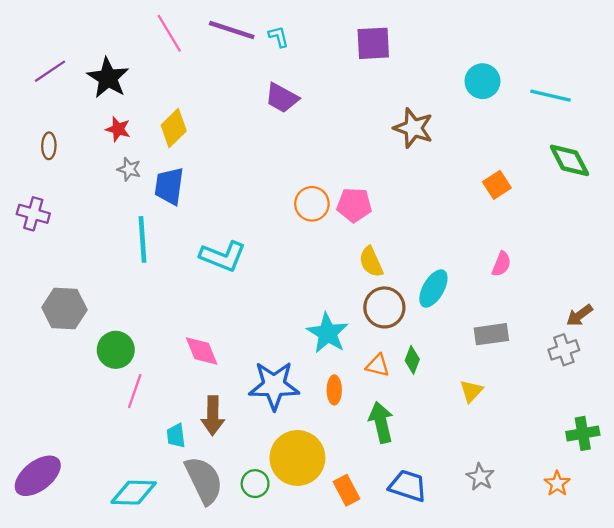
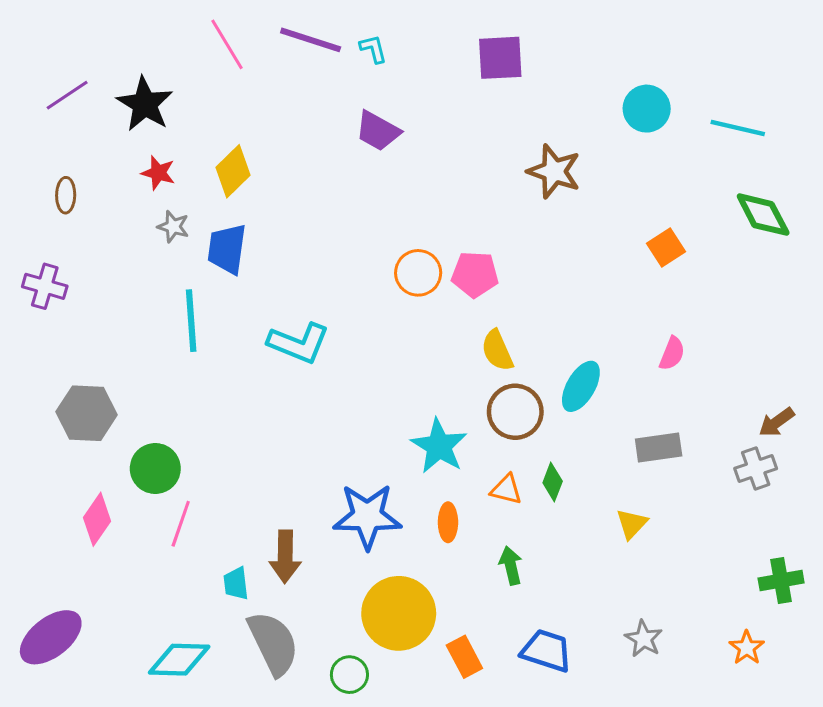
pink diamond: (202, 351) -> (97, 519), moved, turned 57
green arrow: (381, 422) -> (511, 566), size x0.7
green circle: (255, 484) -> (349, 675), moved

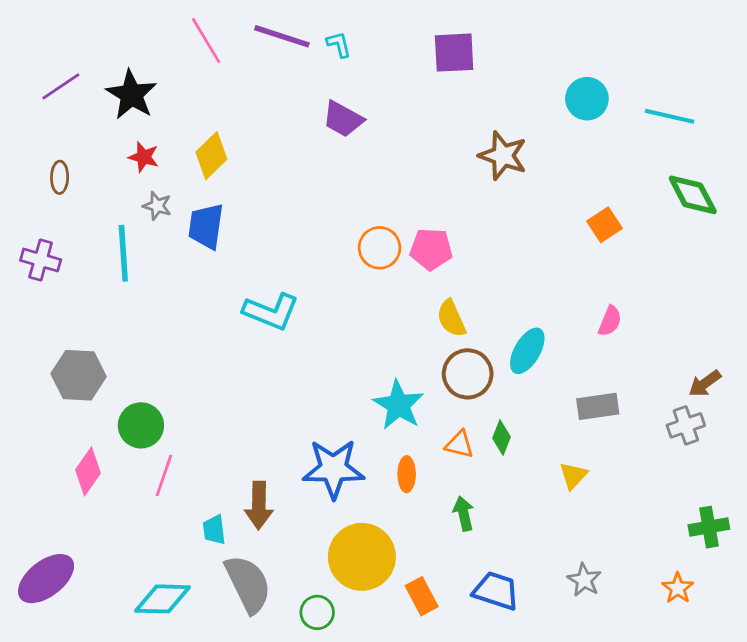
cyan line: (191, 321) -> (123, 253), moved

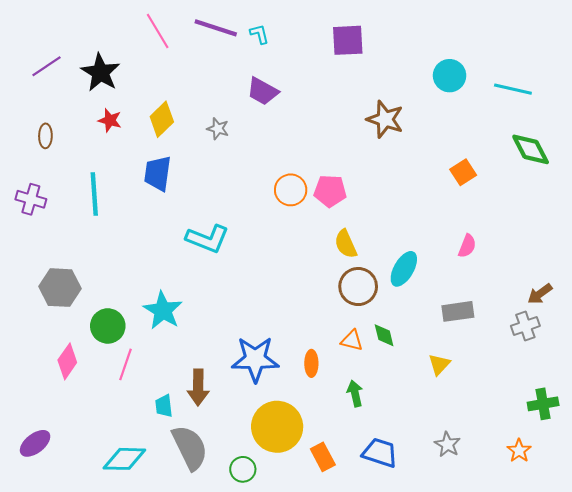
gray star: (157, 206) -> (218, 129), moved
cyan star: (398, 405) -> (163, 310), moved
green diamond: (502, 438) -> (384, 335), turned -35
purple ellipse: (46, 579) -> (35, 443), size x0.7

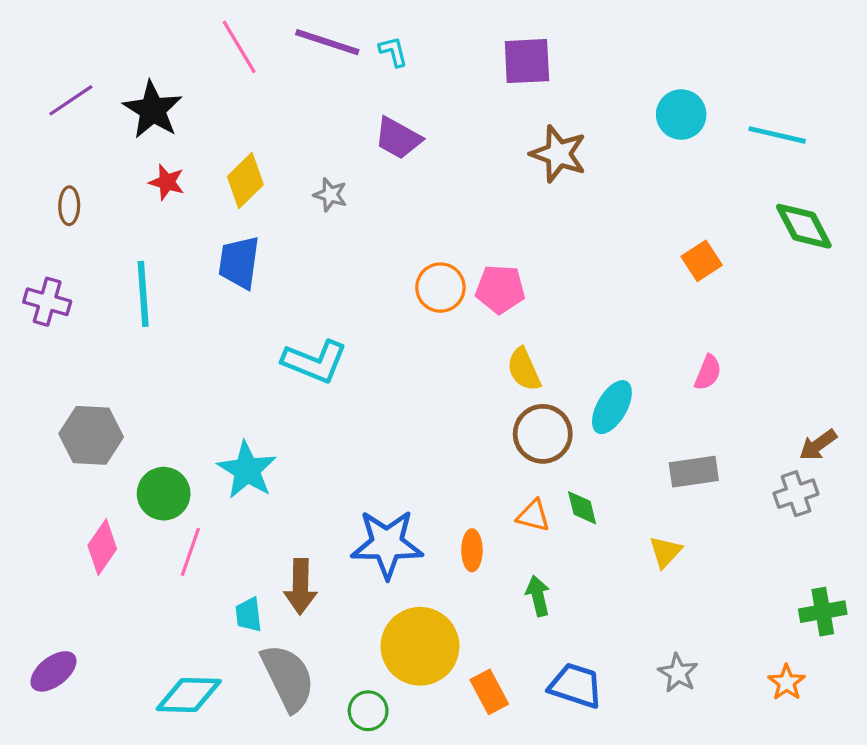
brown star: (385, 119) -> (558, 154), moved

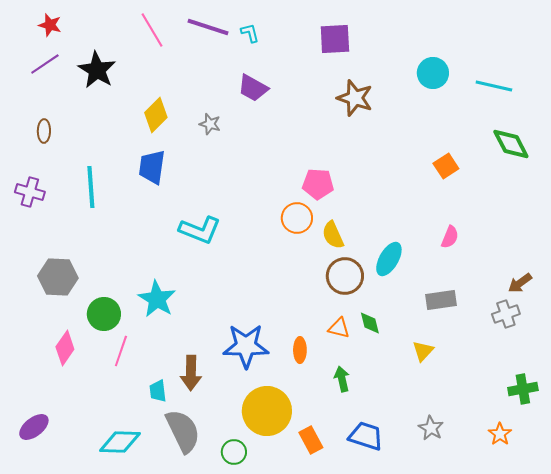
red star: (167, 182) -> (50, 25), moved
orange circle: (440, 288) -> (297, 218), moved

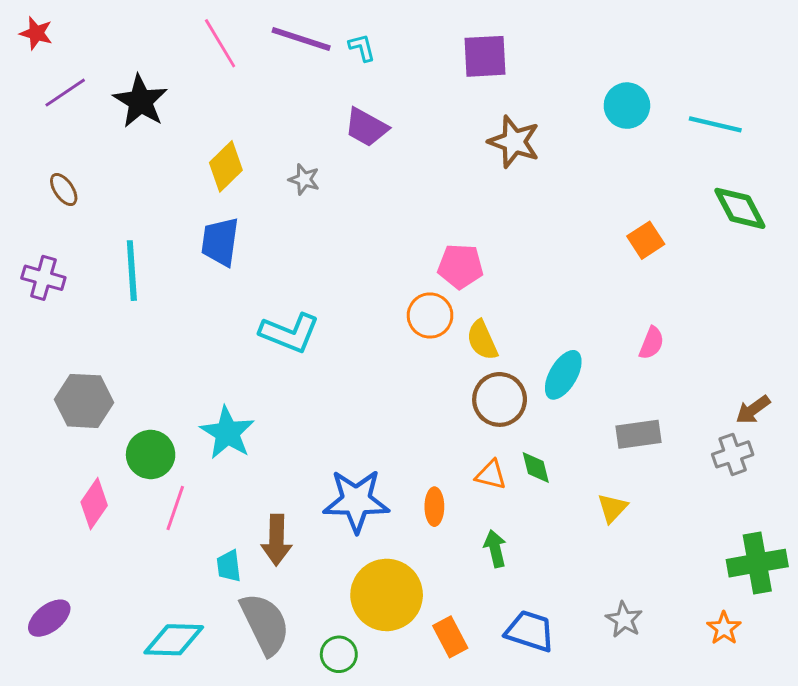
red star: (50, 25) -> (36, 33), moved
brown ellipse: (44, 131) -> (64, 190), turned -35
green cross: (523, 389) -> (757, 563), size x1.4

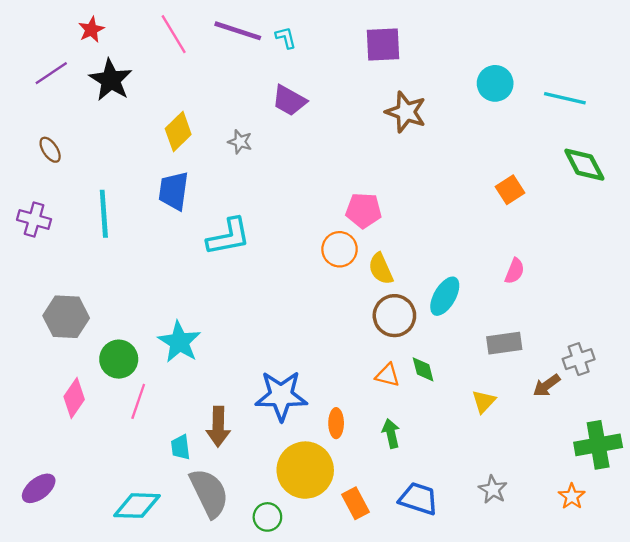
red star: (36, 33) -> (91, 30), moved, turned 30
cyan L-shape: (290, 333) -> (229, 237), moved, turned -33
brown arrow: (753, 410) -> (547, 385), moved
orange ellipse: (434, 507) -> (336, 423), moved

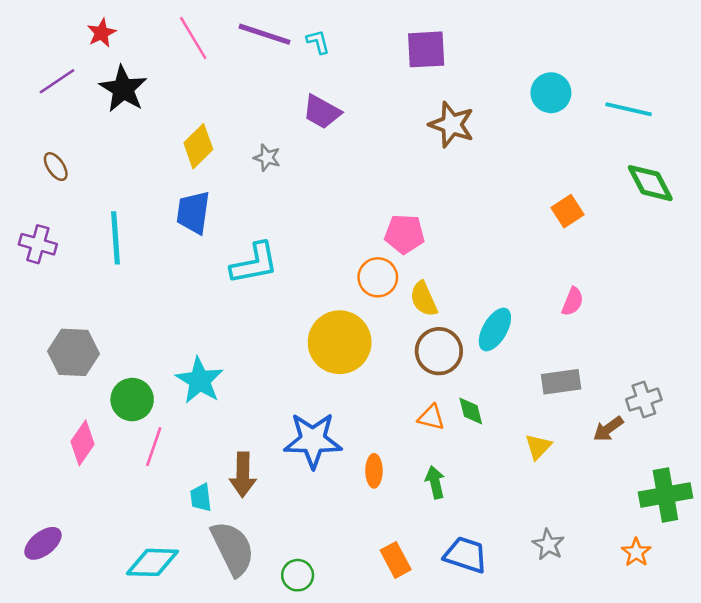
yellow circle: (305, 470) -> (340, 342), moved

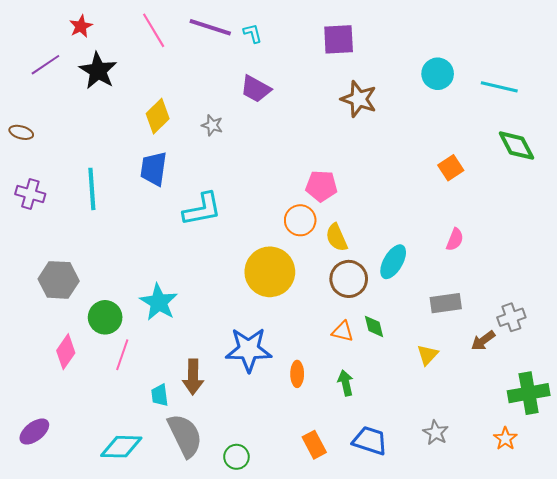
brown ellipse: (56, 167) -> (21, 132), moved, turned -40

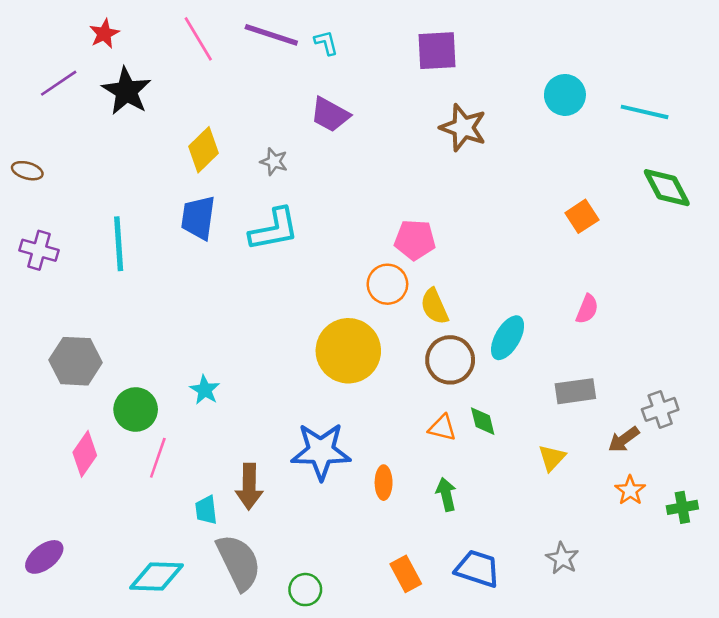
cyan L-shape: (202, 209) -> (274, 229), moved
cyan star: (159, 302) -> (205, 390), size x0.6
green cross: (529, 393) -> (682, 507), size x0.6
orange star: (505, 439) -> (630, 490), moved

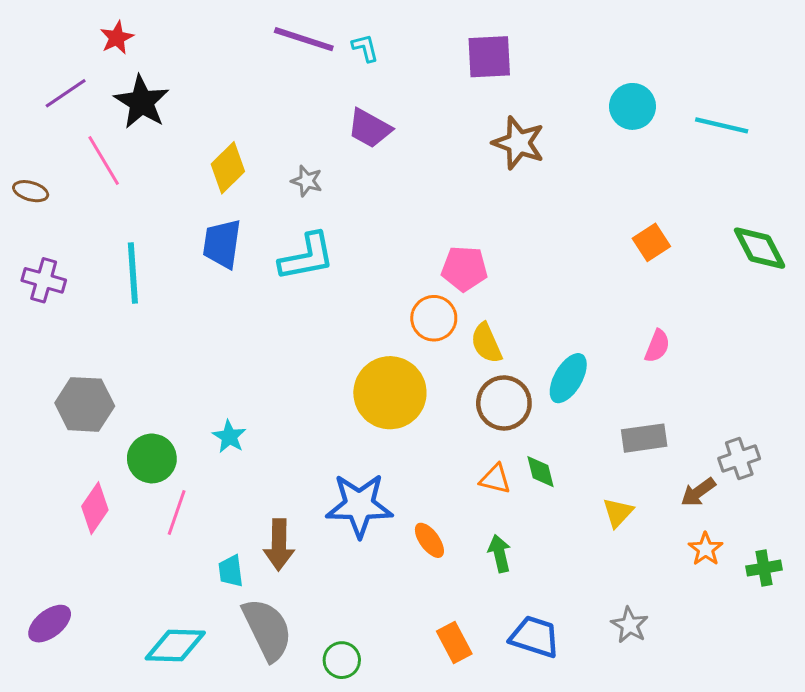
pink line: (198, 39) -> (104, 160), moved
green diamond: (667, 188) -> (760, 248), moved
orange ellipse: (384, 483) -> (429, 540), turned -36

